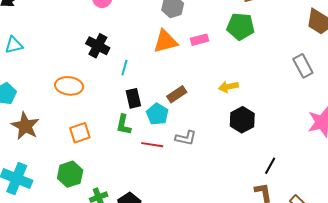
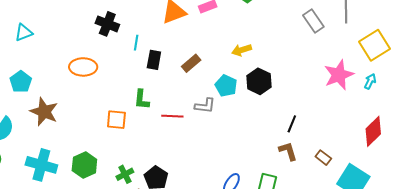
black rectangle: (133, 98) -> (154, 60), moved, turned 30
cyan pentagon: (157, 114) -> (226, 86), moved
orange square: (80, 133) -> (116, 120), moved, turned 30
green hexagon: (70, 174) -> (84, 165), moved

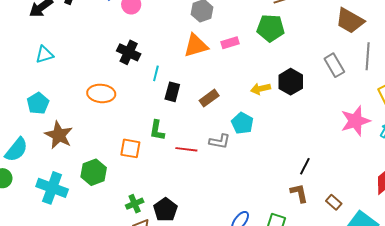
black hexagon: (259, 81) -> (291, 82), moved
green hexagon: (84, 165) -> (94, 172), moved

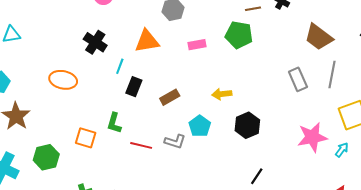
orange triangle: (196, 46) -> (147, 41), moved
black hexagon: (291, 82) -> (247, 125), moved

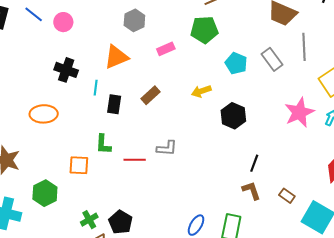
brown rectangle: (170, 97) -> (150, 95), moved
cyan pentagon: (200, 126) -> (236, 63), moved

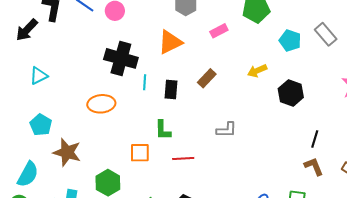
black cross: (66, 70) -> (121, 58), size x1.4
cyan line: (96, 88) -> (145, 82), moved
red line: (135, 160) -> (183, 158), moved

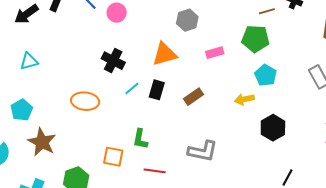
cyan pentagon: (290, 41) -> (266, 75), moved
black cross: (121, 58) -> (113, 61), size x0.7
cyan line: (145, 82) -> (132, 89), turned 35
black rectangle: (171, 89) -> (157, 90), moved
gray L-shape: (226, 130) -> (203, 151), size x1.4

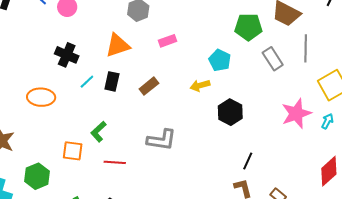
green pentagon: (255, 39) -> (248, 27), moved
green L-shape: (140, 139) -> (98, 132), turned 40

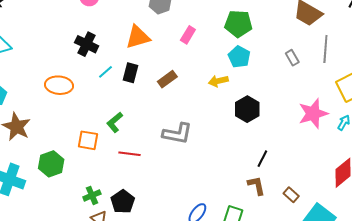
green pentagon: (248, 27) -> (238, 24), moved
pink rectangle: (168, 41) -> (188, 35), turned -42
gray rectangle: (273, 59) -> (292, 58), size x0.7

